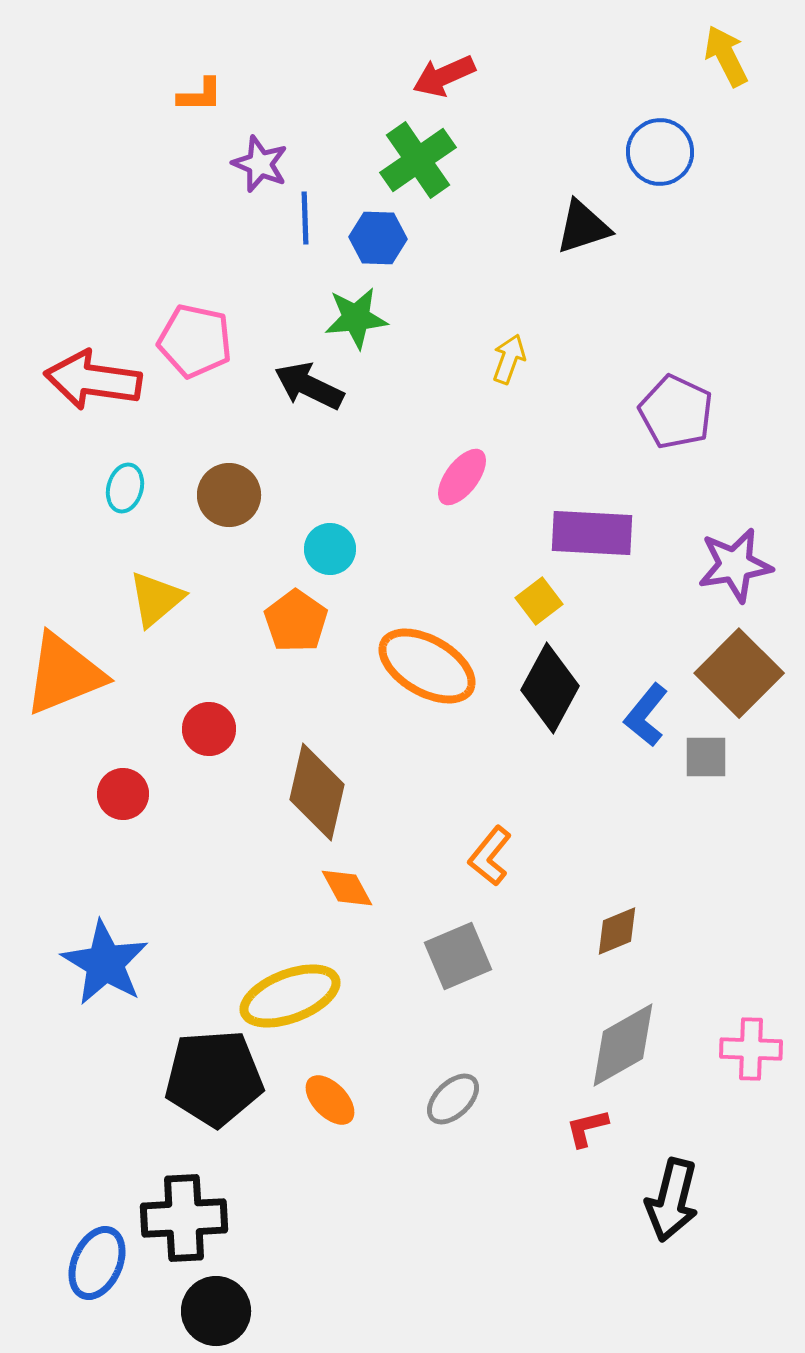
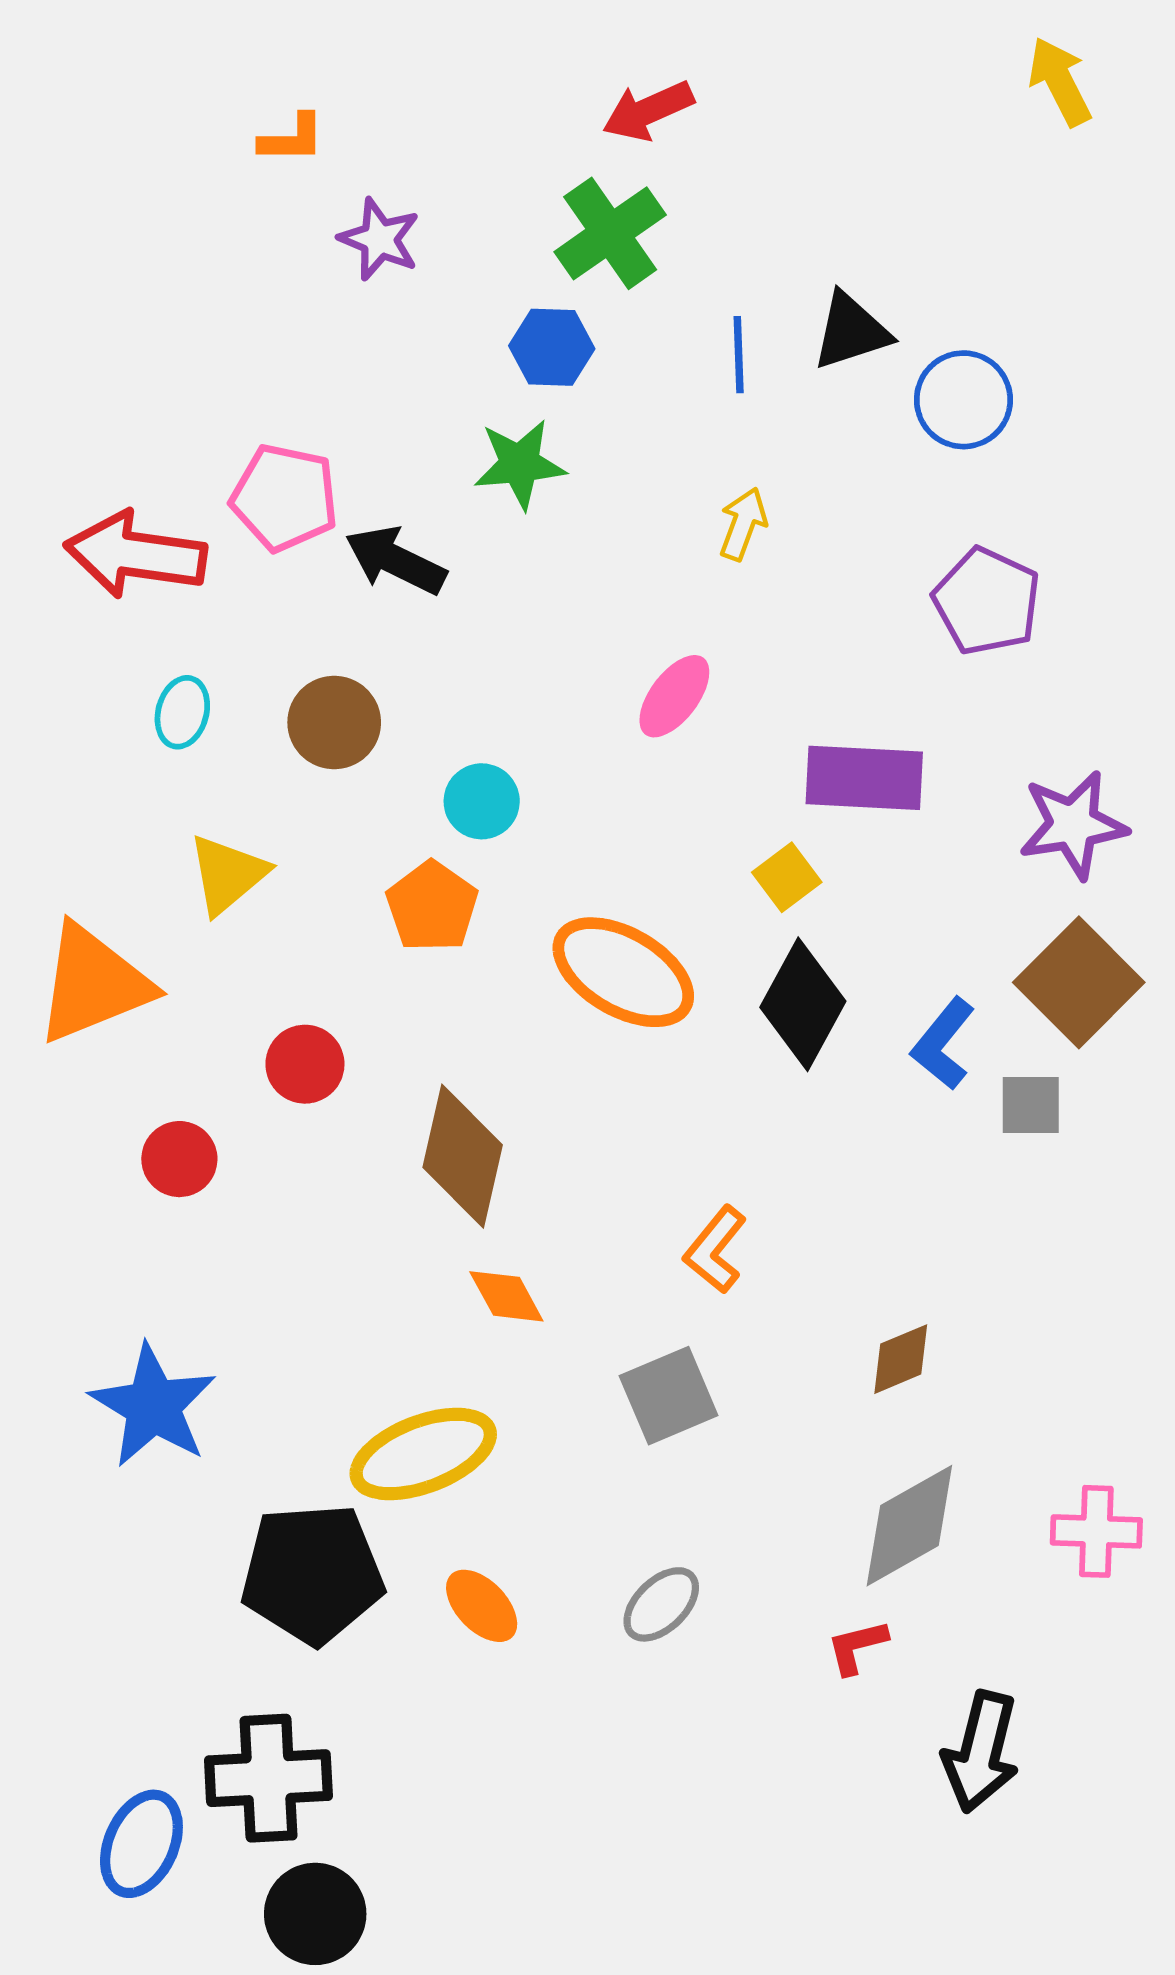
blue circle: (660, 152) -> (963, 400), moved
blue line: (305, 218) -> (739, 355), moved
black arrow: (309, 386) -> (395, 560), moved

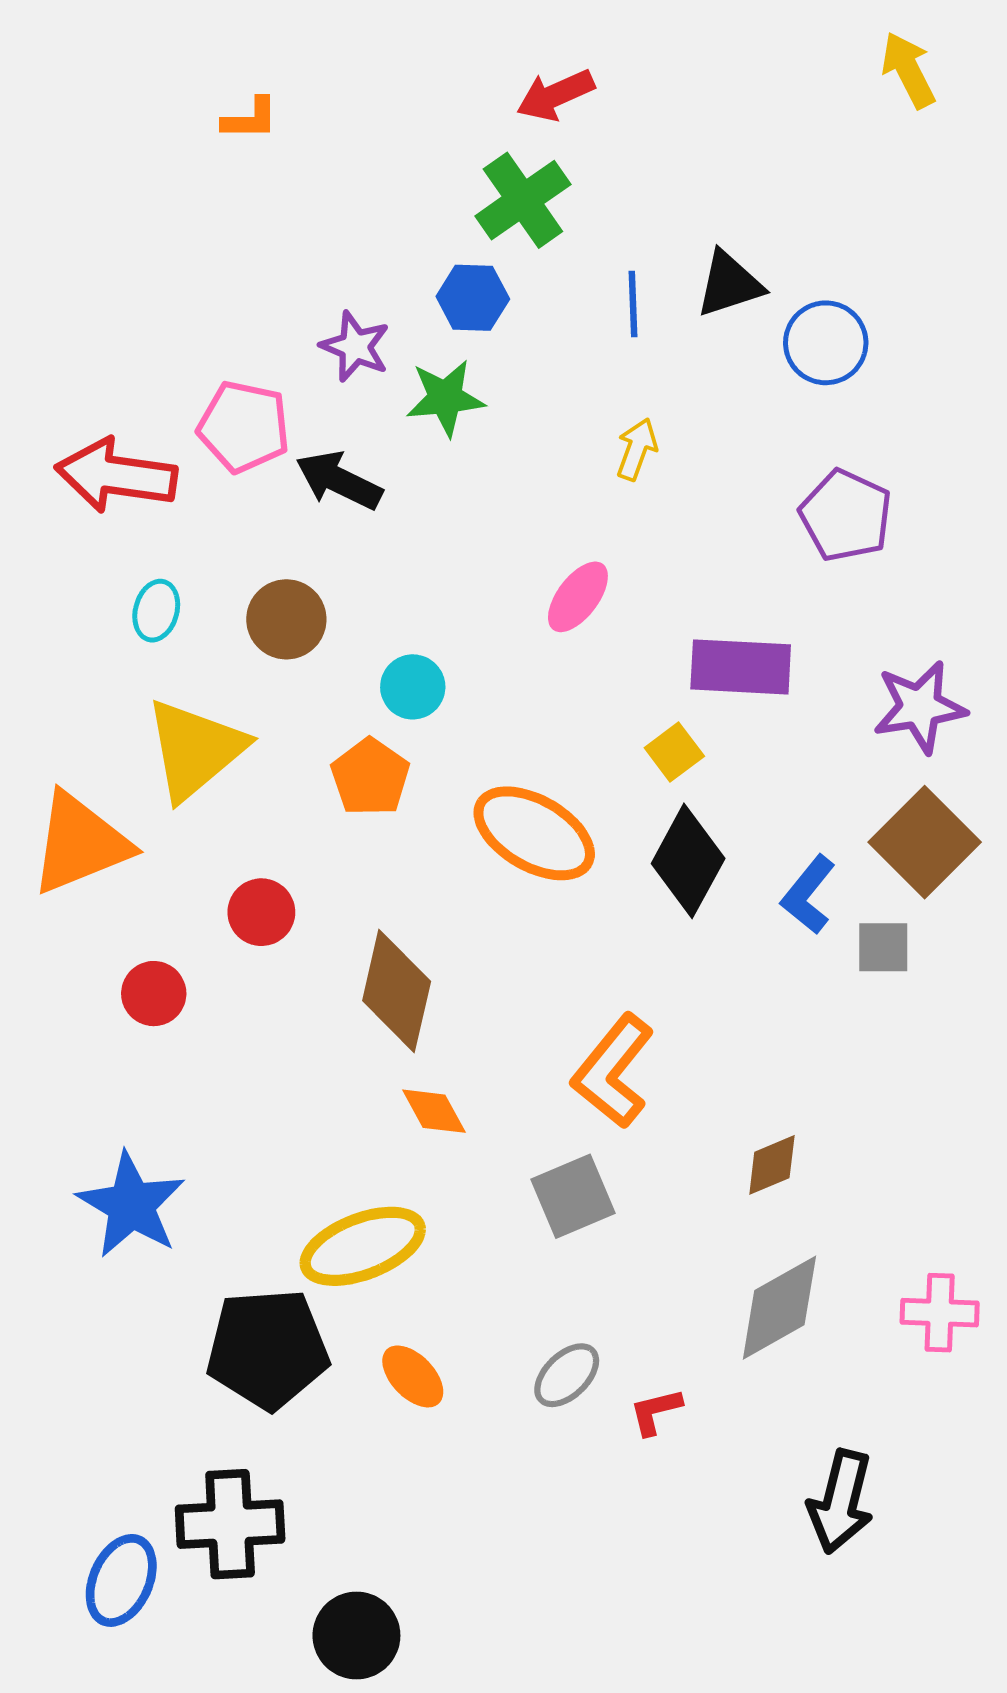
purple star: (379, 239) -> (355, 347), moved
yellow triangle: (228, 874) -> (195, 750), size x1.5
orange L-shape: (715, 1250) -> (613, 1071), size x1.5
red L-shape: (857, 1647) -> (656, 1412), moved
black circle: (315, 1914) -> (356, 1636), moved

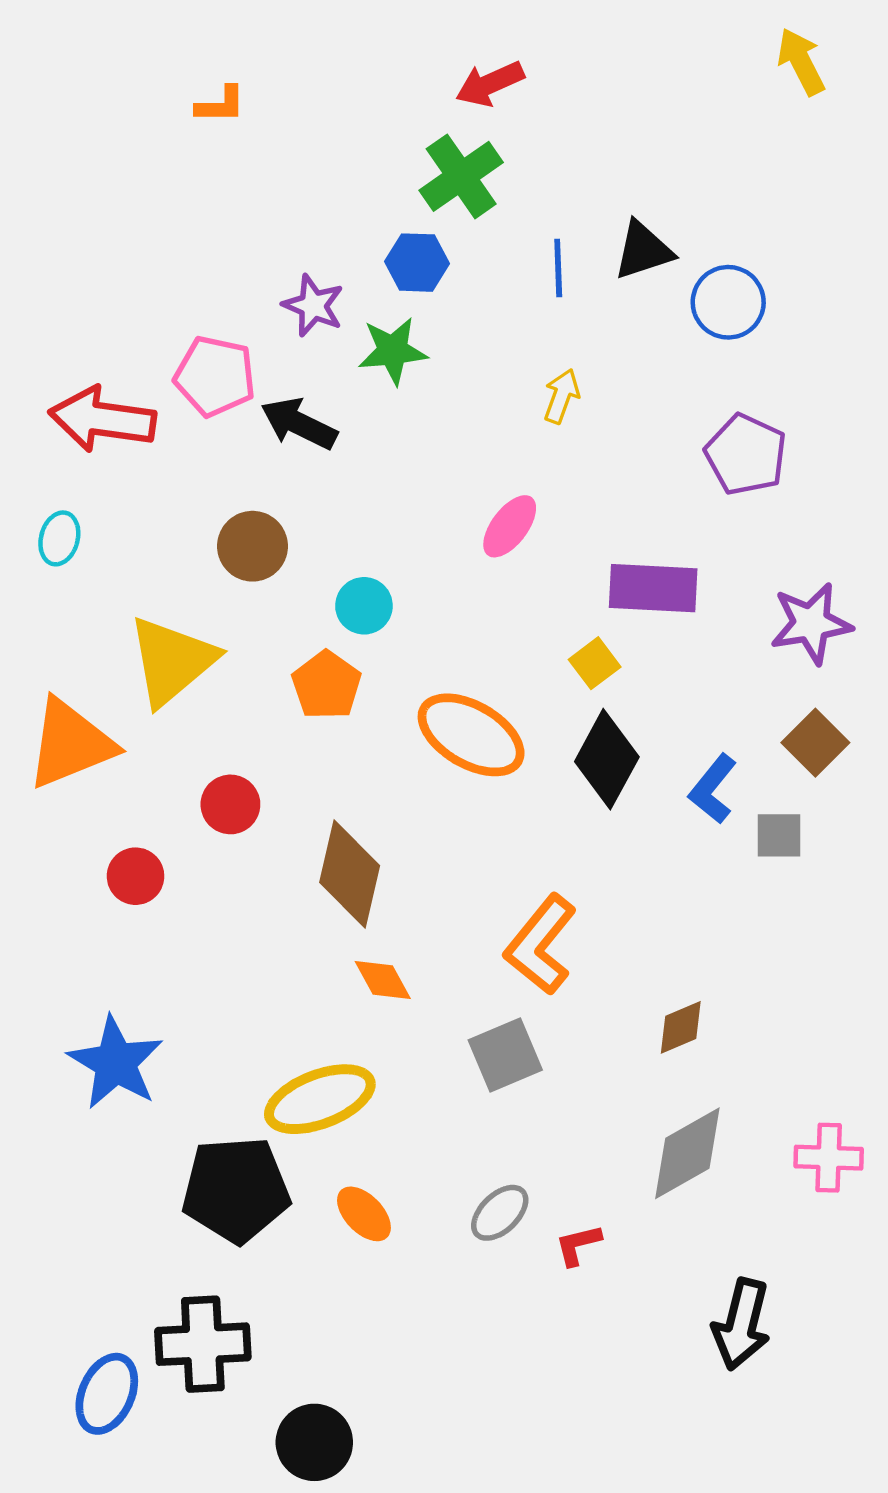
cyan ellipse: (156, 611) -> (59, 538), moved
brown square: (925, 842) -> (815, 743), size x0.7

